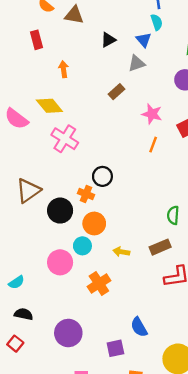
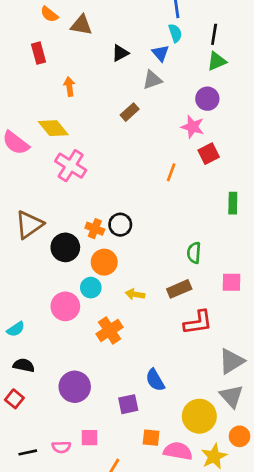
pink star: (152, 114) -> (193, 127), moved
black circle: (102, 176) -> (120, 225), moved

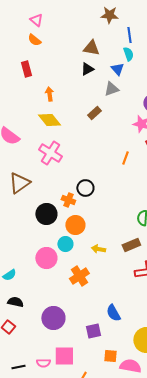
brown triangle: (81, 25) -> (91, 48), moved
yellow diamond: (53, 128) -> (49, 120), moved
brown triangle: (29, 225) -> (19, 183), moved
black circle: (120, 225) -> (85, 188), moved
pink square: (89, 438) -> (64, 356), size x1.5

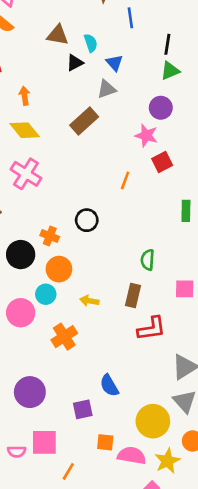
brown triangle: (91, 48) -> (58, 35), moved
cyan semicircle: (128, 54) -> (91, 43), moved
brown rectangle: (94, 113) -> (84, 121), size x1.5
black circle: (85, 188) -> (87, 220), moved
brown rectangle: (131, 245) -> (133, 296), turned -54

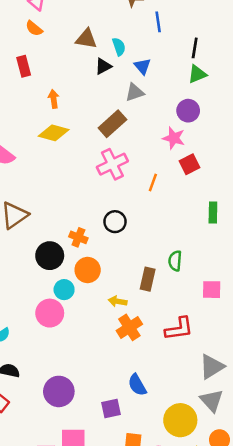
yellow diamond: (25, 130) -> (54, 133), turned -36
pink cross: (26, 174) -> (112, 164), moved, turned 32
cyan circle: (46, 294) -> (64, 290), moved
brown rectangle: (133, 296) -> (148, 279), moved
orange cross: (64, 337) -> (129, 327), moved

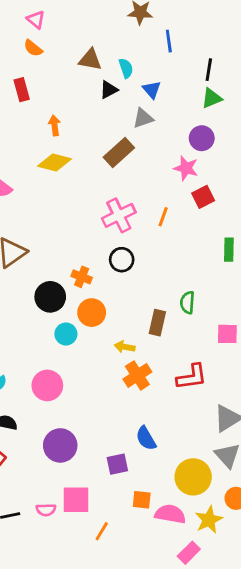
pink cross: (112, 164) -> (119, 215), moved
pink circle: (50, 313) -> (47, 385), moved

